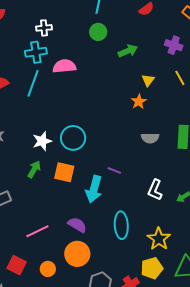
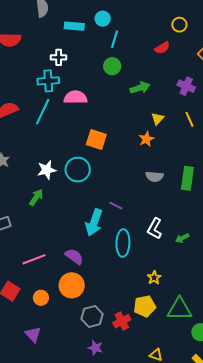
orange square: (64, 172) -> (96, 139), moved
cyan ellipse: (121, 225) -> (123, 243), moved
yellow star: (159, 239) -> (154, 278), size x0.6

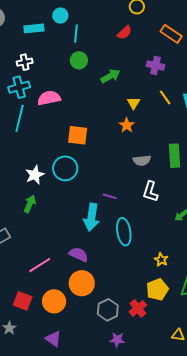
white L-shape: (155, 229) -> (150, 192), moved
orange circle: (41, 298) -> (54, 301), size x1.5

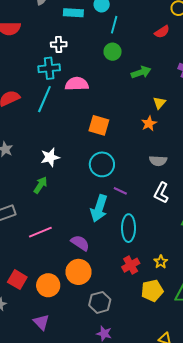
cyan circle: (65, 168) -> (102, 164), moved
pink line: (40, 265) -> (40, 232), moved
red cross: (138, 308) -> (131, 265), moved

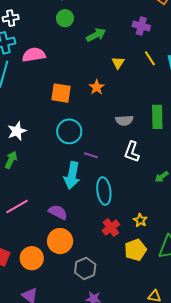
orange star: (149, 123) -> (97, 87), moved

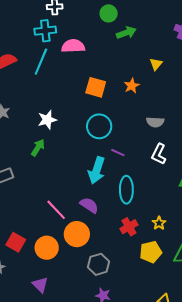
green arrow: (96, 35) -> (126, 33), moved
pink line: (17, 206) -> (56, 210), moved, turned 70
purple semicircle: (58, 212) -> (89, 205), moved

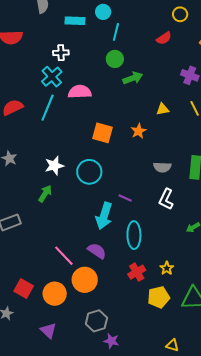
cyan cross: (45, 31) -> (52, 77), turned -35
yellow triangle: (156, 64) -> (163, 109), turned 40
cyan circle: (99, 126) -> (89, 172), moved
gray hexagon: (98, 264) -> (96, 321), moved

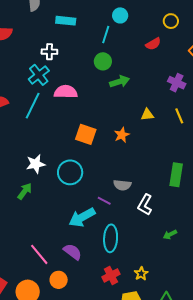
cyan circle: (103, 12) -> (120, 15), moved
gray semicircle: (162, 167) -> (122, 185), moved
cyan arrow: (104, 216) -> (82, 217), turned 40
orange circle: (85, 280) -> (59, 280), size x0.7

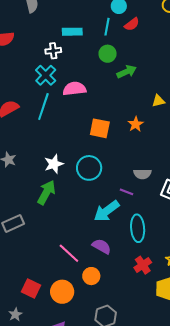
cyan rectangle: (66, 21) -> (72, 32), moved
red semicircle: (153, 44) -> (132, 24), moved
green arrow: (25, 191) -> (46, 192), size x1.4

